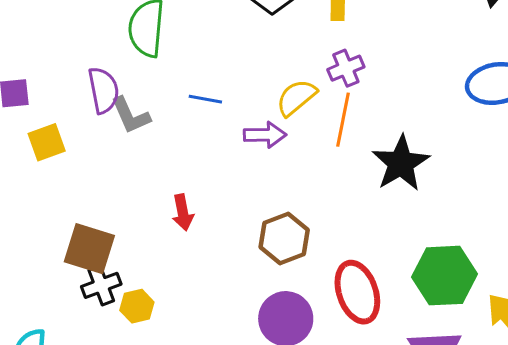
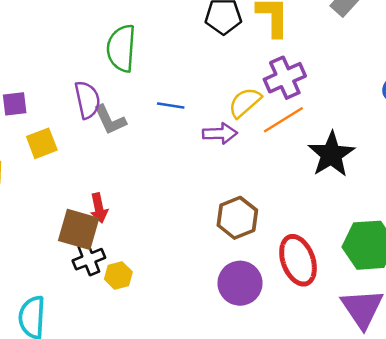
purple cross: (346, 68) -> (285, 78), size x1.4
orange line: (343, 120) -> (283, 120), turned 48
red arrow: (183, 212) -> (99, 208), moved

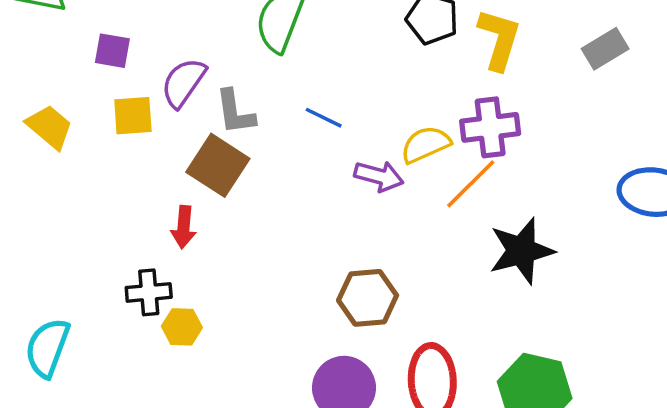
purple semicircle: (87, 100) -> (183, 83), moved, turned -150
orange line: (283, 120) -> (471, 184), turned -30
brown square: (79, 229) -> (218, 165), moved

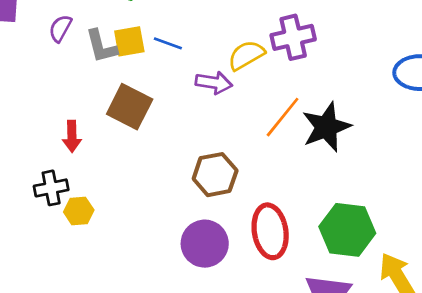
purple semicircle: (183, 83) -> (60, 28), size x0.7
yellow square: (133, 116) -> (129, 41), moved
brown square: (218, 165) -> (130, 107), moved
orange line: (471, 184) -> (283, 117), moved

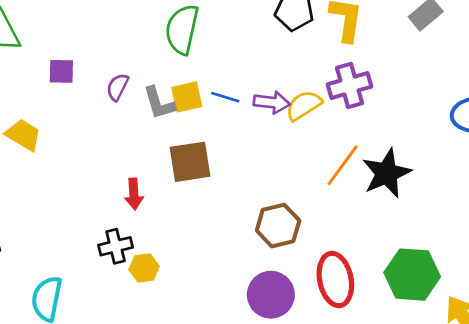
purple arrow: (214, 83) -> (272, 102), moved
brown square: (130, 107) -> (190, 162), turned -33

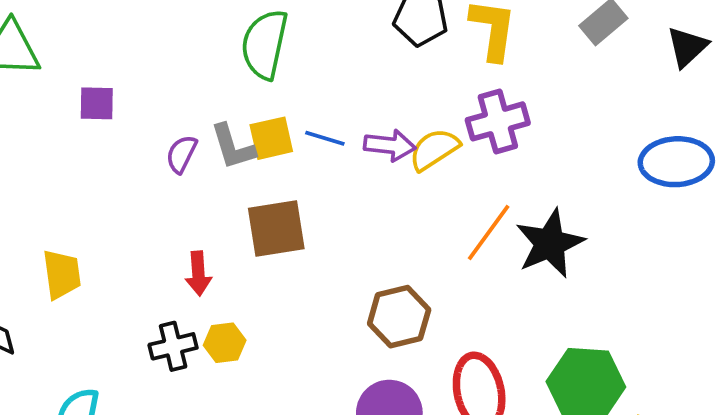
purple semicircle: (117, 87) -> (181, 154), moved
yellow trapezoid: (23, 135) -> (62, 274), moved, turned 51
yellow hexagon: (144, 268) -> (225, 343), moved

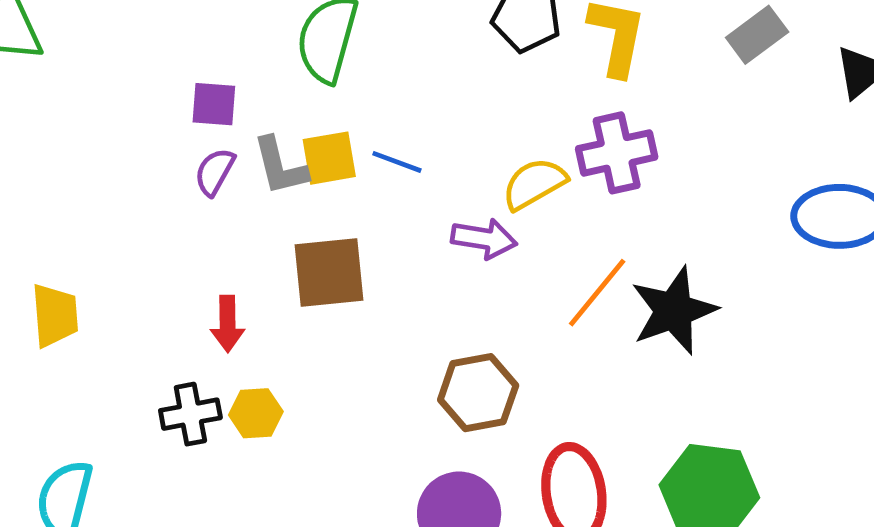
purple square: (97, 103) -> (214, 104), moved
purple arrow: (390, 145) -> (484, 239), moved

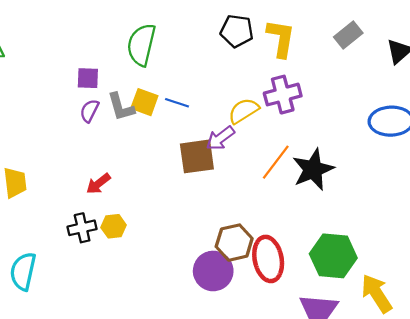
yellow square: (329, 158) -> (144, 102), turned 32
purple arrow: (484, 239) -> (220, 138), turned 136
brown square: (329, 272) -> (197, 156), moved
red arrow: (227, 324) -> (98, 184), turned 55
brown hexagon: (478, 393) -> (234, 243), moved

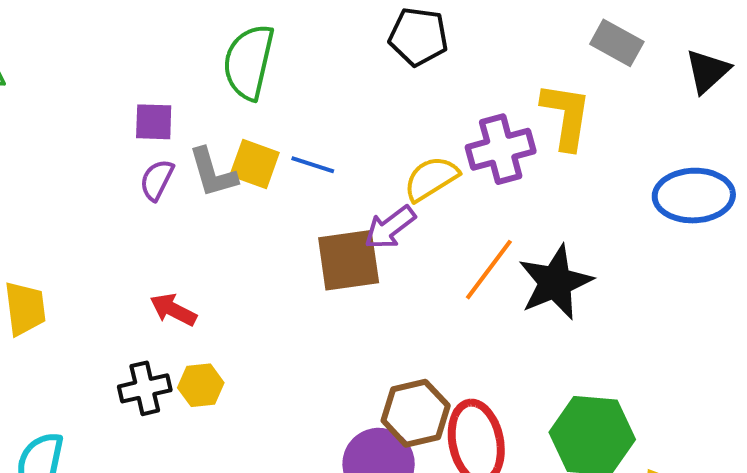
gray rectangle: (348, 35) -> (617, 43), turned 68
yellow L-shape: (281, 38) -> (566, 116), moved
red arrow: (98, 184) -> (173, 310), turned 65

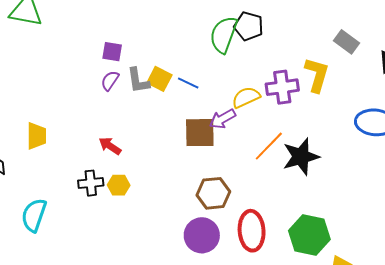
green semicircle: (249, 62) -> (224, 35), moved
brown hexagon: (416, 413) -> (213, 193), moved

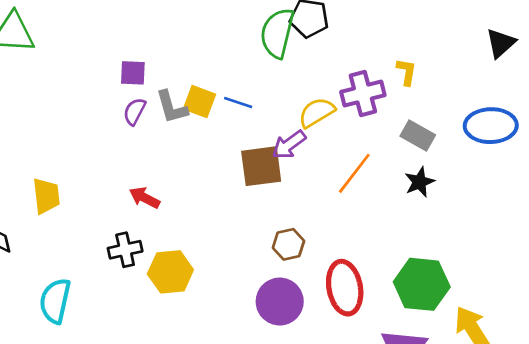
gray rectangle: (347, 42) -> (418, 136), moved
yellow L-shape: (317, 75) -> (407, 72), size x0.6
black star: (301, 157) -> (419, 182), moved, size x0.6
yellow hexagon: (119, 185) -> (170, 272), moved, size x1.5
brown hexagon: (213, 193) -> (288, 244), size x0.7

